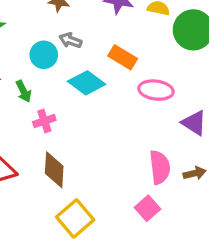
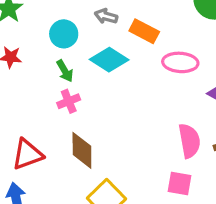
gray arrow: (70, 40) -> (106, 16), moved
green arrow: (24, 91) -> (65, 71), moved
pink square: (148, 208) -> (180, 183), turned -35

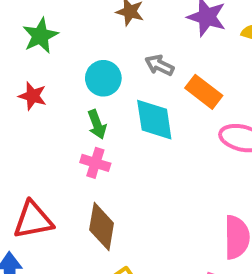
cyan diamond: (109, 60) -> (154, 120), turned 39
pink cross: (69, 101) -> (95, 163), turned 30

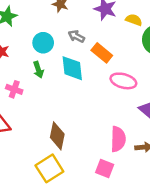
pink cross: (95, 163) -> (14, 89), moved
brown diamond: (102, 227) -> (57, 136), moved

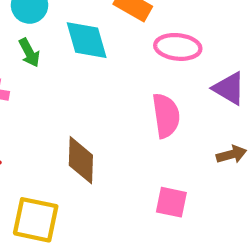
pink semicircle: (118, 139) -> (166, 116), moved
yellow square: (49, 168) -> (36, 220), moved, turned -36

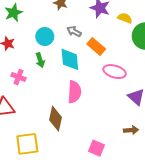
pink semicircle: (166, 116) -> (74, 92), moved
yellow square: (36, 220) -> (27, 144), turned -30

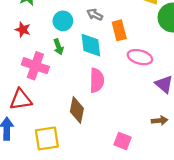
orange rectangle: (96, 46) -> (119, 30), turned 36
pink cross: (19, 77) -> (35, 66), size x1.6

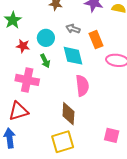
red star: (23, 30) -> (23, 46), moved
yellow square: (47, 138) -> (63, 142), moved

